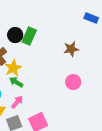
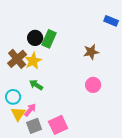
yellow star: (13, 68) -> (33, 61), moved
pink arrow: (17, 102) -> (30, 110), moved

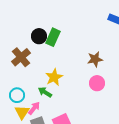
brown star: (91, 52) -> (95, 59), moved
yellow star: (33, 61) -> (54, 77), moved
green arrow: (36, 85) -> (45, 92), moved

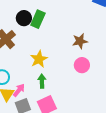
green arrow: (45, 92) -> (42, 81), moved, turned 56

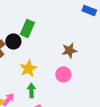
black circle: (24, 18) -> (13, 41), moved
pink circle: (82, 65) -> (63, 74), moved

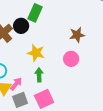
yellow star: (28, 68) -> (36, 53), turned -30

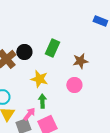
green rectangle: (35, 13) -> (52, 48), moved
pink arrow: (16, 84) -> (29, 114), moved

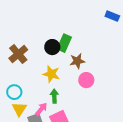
black circle: (24, 52) -> (52, 47), moved
brown star: (80, 61) -> (77, 61), moved

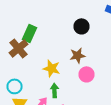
green rectangle: (64, 43) -> (30, 33), moved
black circle: (52, 47) -> (82, 26), moved

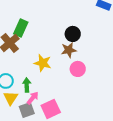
black circle: (82, 26) -> (73, 34), moved
green arrow: (54, 90) -> (27, 85), moved

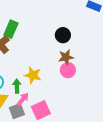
brown star: (69, 50) -> (66, 57), moved
yellow star: (43, 63) -> (33, 75), moved

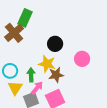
black circle: (63, 35) -> (55, 44), moved
brown star: (66, 57) -> (56, 75), moved

